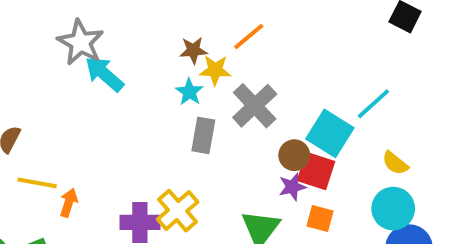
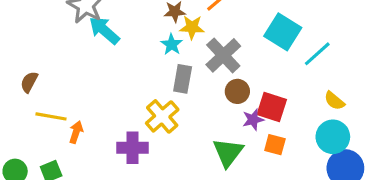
cyan square: (330, 133) -> (283, 32), moved
brown circle: (294, 155) -> (237, 91), moved
yellow cross: (178, 211) -> (162, 116), moved

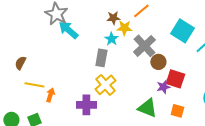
gray rectangle: (183, 79) -> (101, 58), moved
brown circle: (237, 91) -> (158, 62), moved
orange square: (275, 145) -> (177, 111), moved
green triangle: (228, 152) -> (147, 108), turned -45

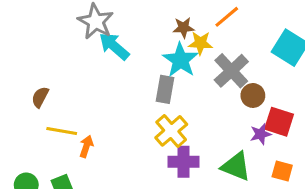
cyan star: (111, 39) -> (180, 60), size x1.6
purple cross: (86, 105) -> (183, 162), moved

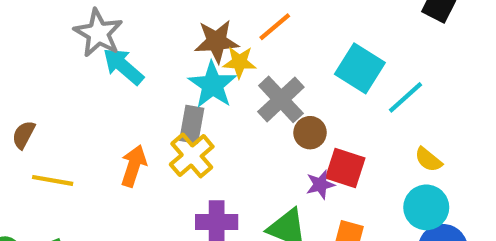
brown star: (183, 28) -> (217, 41), size x1.5
yellow cross: (171, 131) -> (192, 155), moved
orange arrow: (86, 146) -> (134, 166), moved, size x1.4

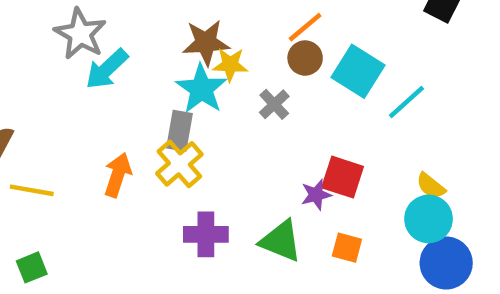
orange line: (275, 27) -> (305, 27), moved
cyan arrow: (123, 66) -> (107, 69), turned -84
gray cross: (281, 99) -> (274, 104), size x0.6
brown circle: (310, 133) -> (305, 58), moved
yellow semicircle: (428, 160) -> (431, 186), moved

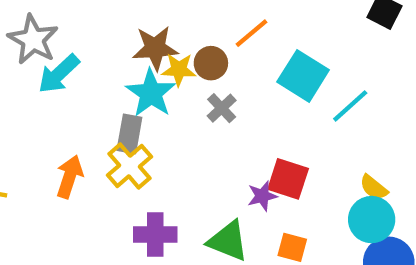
brown circle: (305, 58) -> (211, 63), moved

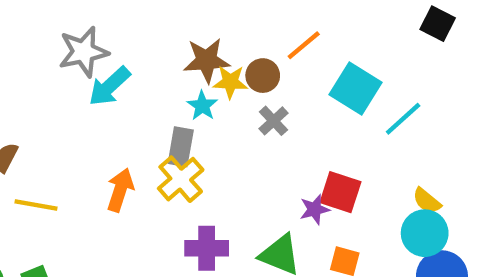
gray star: (33, 40) -> (84, 52), turned 30
cyan star: (151, 93) -> (202, 106), size x0.6

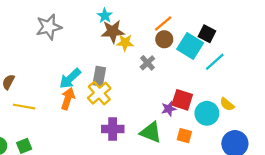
black square: (438, 24) -> (207, 34), moved
brown circle: (263, 76) -> (164, 39), moved
cyan arrow: (109, 86) -> (70, 79), moved
cyan star: (202, 106) -> (105, 16), moved
cyan circle: (425, 233) -> (207, 113), moved

